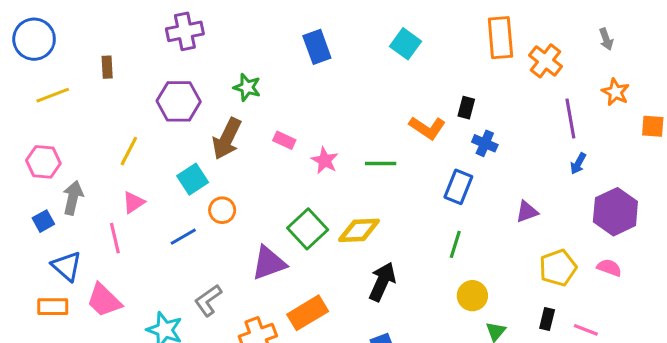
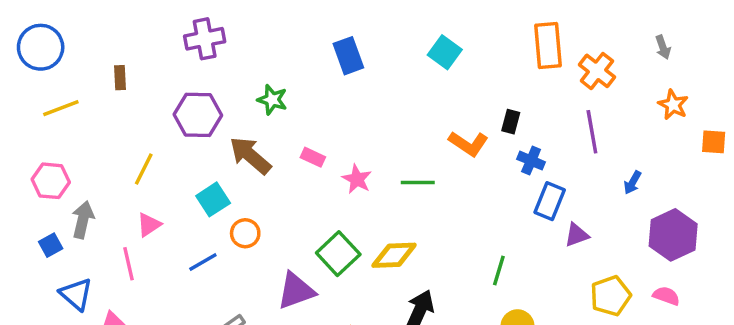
purple line: (570, 118) -> (592, 132), moved
brown arrow: (227, 139) -> (250, 155), turned 105
blue rectangle: (458, 187) -> (550, 201), moved

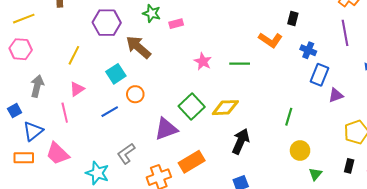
black rectangle: (511, 122) -> (293, 19), moved
pink rectangle: (313, 157) -> (176, 24), moved, turned -40
pink hexagon: (51, 181) -> (21, 49), moved
blue square: (51, 245) -> (15, 111), moved
blue triangle: (76, 294) -> (33, 131), turned 40

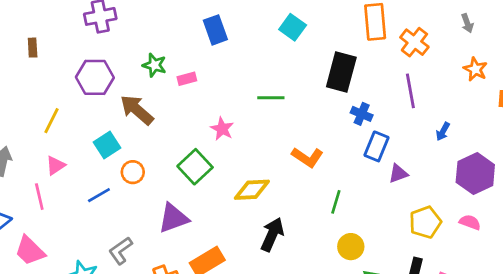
black rectangle: (293, 19) -> (341, 72), size x2.0
orange L-shape: (270, 40) -> (307, 157), moved
green line: (240, 64) -> (271, 98), moved
green square: (192, 107) -> (195, 167), moved

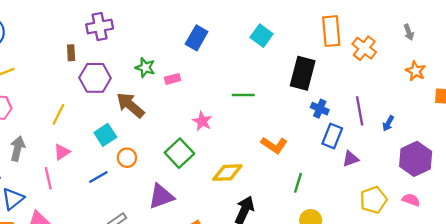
blue rectangle: (215, 30) -> (197, 38), turned 50
brown rectangle: (33, 48) -> (71, 53), moved
purple line: (410, 91) -> (360, 111), moved

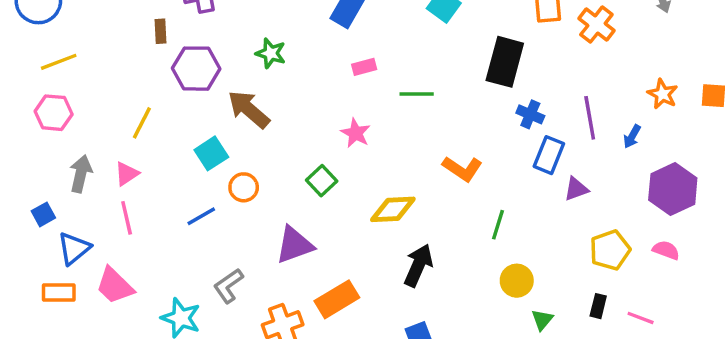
orange star: (416, 71) -> (663, 94), moved
pink rectangle: (173, 79) -> (364, 67), moved
pink triangle: (62, 152) -> (127, 174), moved
green square: (179, 153) -> (322, 181), size x0.7

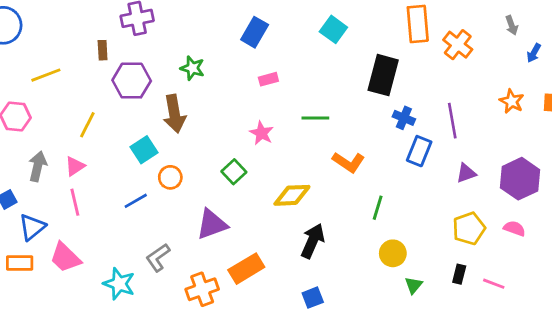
yellow line: (59, 62) -> (46, 75), moved
green line: (417, 94) -> (315, 118), moved
brown arrow: (249, 109) -> (174, 114), turned -141
blue arrow: (632, 136) -> (534, 53), moved
purple triangle: (576, 189) -> (466, 173), moved

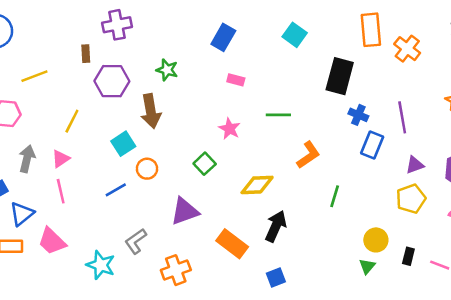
pink rectangle: (268, 79) -> (236, 80), turned 30
orange L-shape: (349, 162) -> (308, 155), turned -68
yellow pentagon: (469, 228) -> (411, 199), moved
yellow circle: (393, 253) -> (376, 240), moved
orange rectangle: (246, 269) -> (232, 244), moved, turned 68

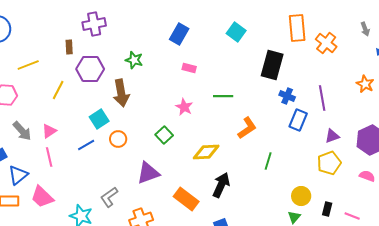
yellow line: (72, 121) -> (58, 90), moved
gray arrow: (27, 159) -> (22, 131), turned 125
blue line: (116, 190) -> (86, 145), moved

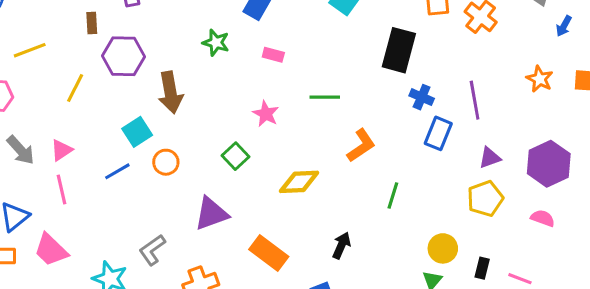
green star: (134, 60) -> (216, 43), moved
black arrow: (221, 185) -> (341, 245), moved, size x0.7

